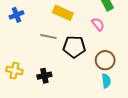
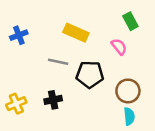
yellow cross: (14, 71) -> (16, 104), turned -35
black cross: (44, 76) -> (53, 100), moved

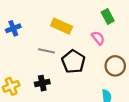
black pentagon: (90, 74) -> (73, 62), turned 30
brown circle: (128, 91) -> (115, 66), moved

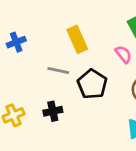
yellow rectangle: (62, 26) -> (77, 39), turned 42

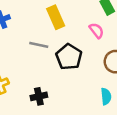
black cross: (53, 111) -> (39, 96), moved

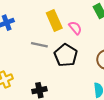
pink semicircle: (96, 30) -> (75, 28), moved

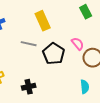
pink semicircle: (75, 28) -> (78, 44), moved

